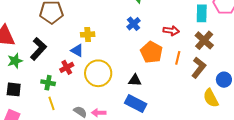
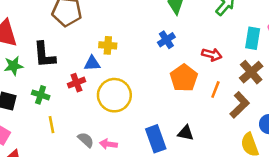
black L-shape: (38, 49) -> (44, 55), turned 125
blue triangle: (77, 50) -> (92, 63), turned -40
black triangle: (135, 80) -> (186, 133), moved
green cross: (48, 83) -> (41, 95), moved
blue rectangle: (136, 103) -> (156, 139), turned 35

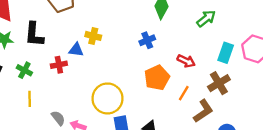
yellow circle: (114, 95) -> (107, 98), moved

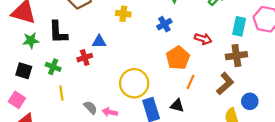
yellow cross: (93, 36) -> (123, 14), moved
brown cross: (219, 83) -> (236, 56), turned 30
orange line: (184, 93) -> (191, 82), moved

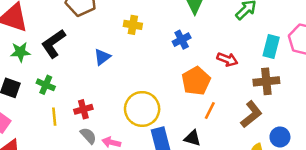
black L-shape: (58, 32) -> (53, 44), turned 55
blue triangle: (99, 42) -> (102, 57), turned -40
red cross: (85, 58) -> (83, 109), moved

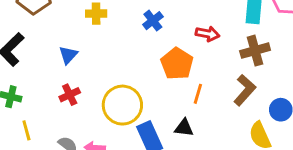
red cross: (83, 109) -> (70, 95), moved

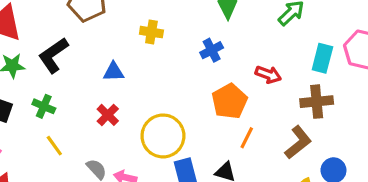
blue triangle: (68, 55) -> (114, 72), turned 36
red cross: (70, 95) -> (108, 115), turned -30
yellow line: (26, 130) -> (54, 146), turned -30

